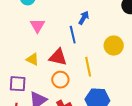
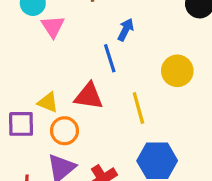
pink triangle: (37, 26) -> (53, 27), moved
orange circle: (60, 80) -> (64, 131), moved
purple square: (18, 84) -> (21, 124), moved

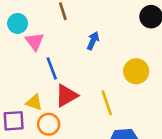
blue line: (110, 58) -> (52, 68), moved
red triangle: (89, 96) -> (66, 96), turned -35

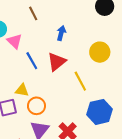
red triangle: (66, 96) -> (57, 62), moved

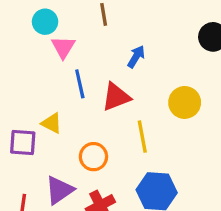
orange circle: (36, 106) -> (93, 157), moved

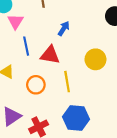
red triangle: (116, 97) -> (50, 55), turned 30
orange circle: (93, 157) -> (36, 85), moved

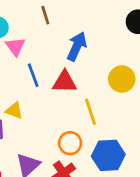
blue arrow: (64, 28) -> (77, 46), size x1.5
orange circle: (36, 85) -> (70, 143), moved

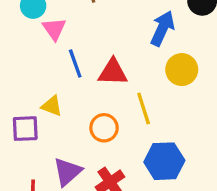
blue arrow: (77, 46) -> (162, 28), moved
orange circle: (70, 143) -> (104, 128), moved

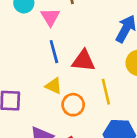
pink triangle: (54, 29) -> (50, 17), moved
yellow triangle: (52, 106) -> (54, 86), moved

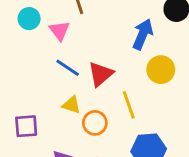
blue line: (54, 52) -> (68, 68), turned -35
red triangle: (83, 61) -> (101, 74), turned -40

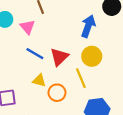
yellow circle: (161, 70) -> (92, 56), moved

